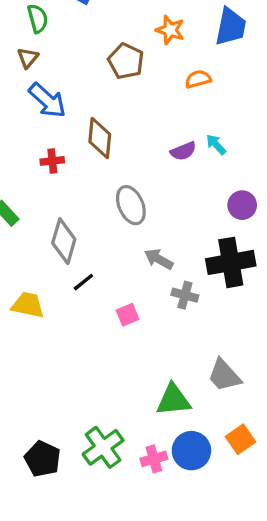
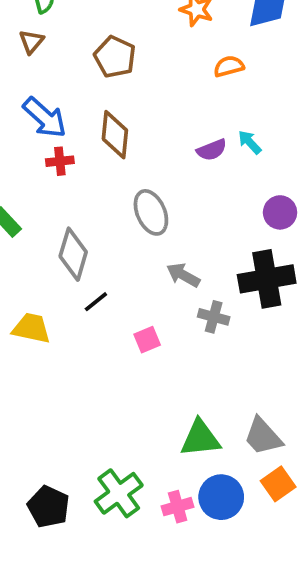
brown pentagon: (126, 61) -> (115, 57), moved
blue arrow: (47, 100) -> (45, 118), moved
gray trapezoid: (224, 375) -> (263, 436), moved

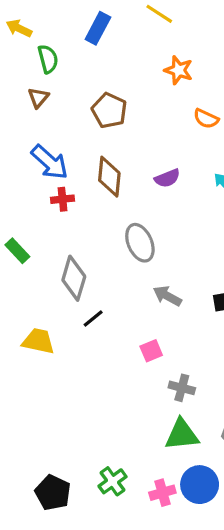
orange semicircle: (229, 66) -> (206, 119), turned -140
purple semicircle: (212, 150) -> (167, 178), moved
gray cross: (214, 317) -> (182, 388), moved
pink square: (147, 340) -> (151, 351), moved
green cross: (119, 493) -> (112, 481), size x0.7

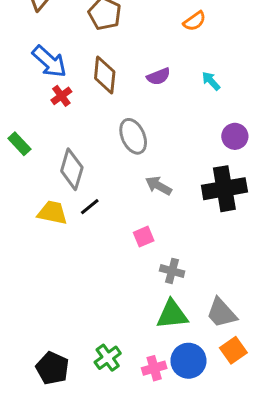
orange semicircle: (206, 119) -> (194, 21), turned -60
red cross: (63, 199) -> (61, 96), turned -30
yellow trapezoid: (38, 341) -> (52, 213), moved

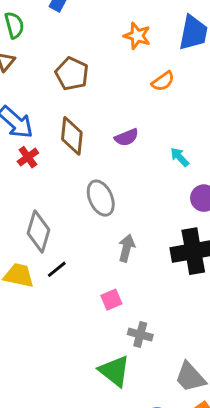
cyan arrow: (211, 81) -> (180, 157), moved
gray arrow: (159, 186) -> (127, 248), turned 75
green triangle: (172, 314) -> (114, 371), moved, turned 44

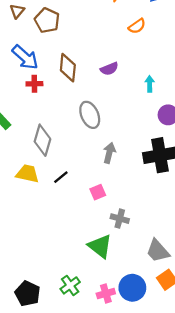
brown pentagon: (72, 74) -> (47, 20), moved
red cross: (28, 157) -> (34, 84), turned 35
cyan arrow: (180, 157) -> (150, 84), turned 42
black line: (57, 269) -> (61, 177), moved

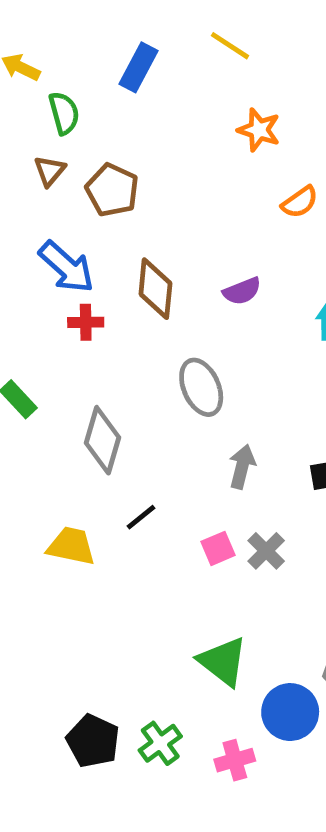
yellow trapezoid: (27, 174) -> (71, 546), moved
gray cross: (120, 219) -> (266, 551), moved, turned 30
blue circle: (132, 288) -> (290, 712), moved
black pentagon: (27, 294) -> (93, 741), moved

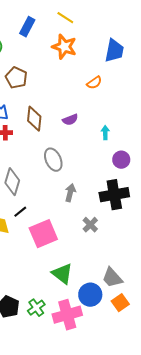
orange star: (259, 130) -> (64, 47), moved, size x1.4
black line: (141, 517) -> (20, 212), moved
pink square: (218, 548) -> (43, 234), moved, size x2.0
gray cross: (266, 551) -> (90, 225), moved
pink cross: (235, 760) -> (67, 315), size x1.8

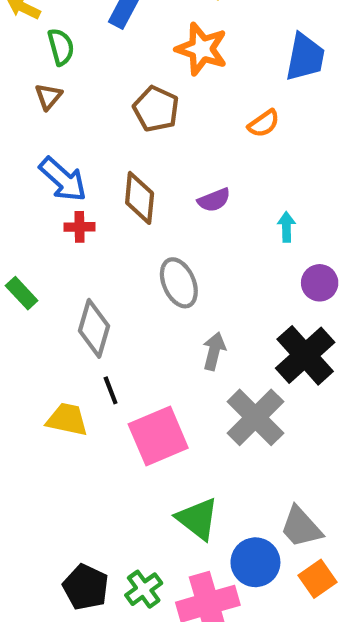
brown pentagon: (16, 78) -> (156, 109), moved
black cross: (114, 195) -> (305, 355), turned -32
black line: (20, 212) -> (111, 390), turned -72
gray cross: (90, 225) -> (255, 417), size x1.8

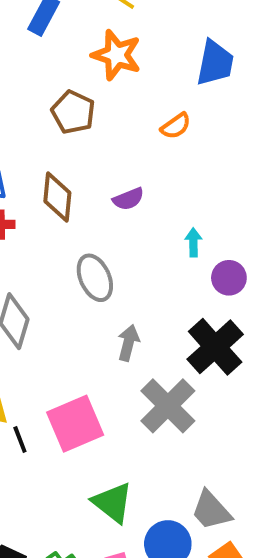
cyan arrow: (286, 227) -> (193, 242), moved
black line: (111, 390) -> (20, 439), moved

